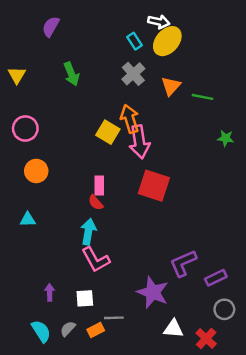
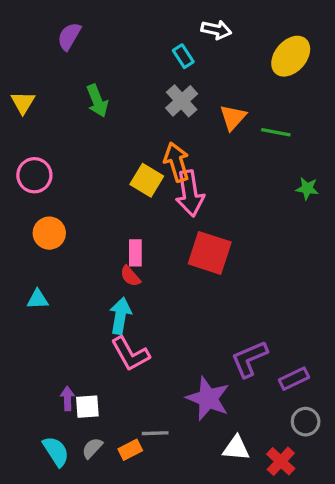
yellow ellipse: (167, 41) -> (291, 56), moved
white square: (85, 298) -> (87, 407), moved

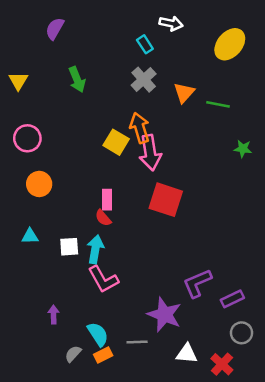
white square: (87, 407) -> (69, 247), moved
gray line: (155, 433) -> (137, 342), moved
cyan semicircle: (56, 451) -> (98, 334), moved

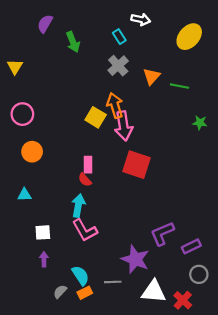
green arrow: (77, 80) -> (73, 42), moved
white square: (69, 247) -> (43, 232), moved
white triangle: (187, 354) -> (154, 292), size x1.4

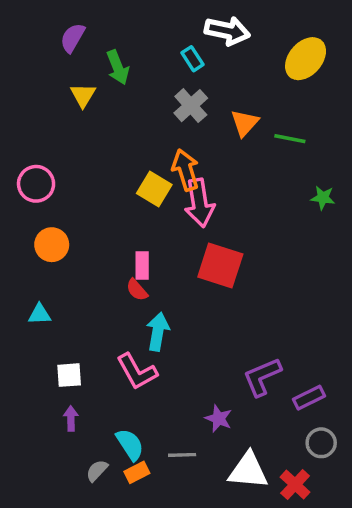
white arrow: (141, 19) -> (227, 31), size x1.4
yellow triangle: (15, 67) -> (83, 95), moved
cyan arrow: (78, 206) -> (158, 332), moved
purple star: (135, 259) -> (219, 418), size x0.6

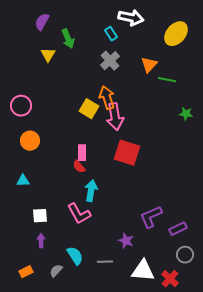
orange triangle: (245, 123) -> (149, 65), moved
orange rectangle: (137, 472) -> (26, 272), moved

